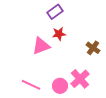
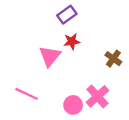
pink triangle: (41, 46) -> (50, 56), turned -30
pink line: (31, 85) -> (27, 94), moved

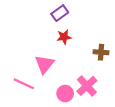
pink triangle: (50, 56) -> (44, 64), moved
brown cross: (113, 59) -> (101, 52), turned -32

